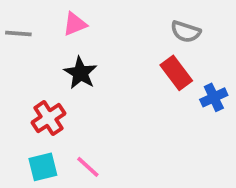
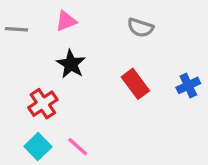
gray semicircle: (186, 32) -> (140, 28), moved
red rectangle: (176, 73) -> (135, 84), moved
cyan square: (43, 167) -> (38, 147), turned -30

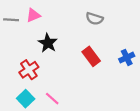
pink triangle: (66, 21) -> (33, 15), moved

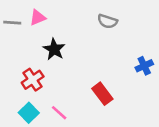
red rectangle: (91, 56) -> (102, 94), moved

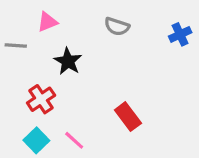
gray semicircle: (107, 21) -> (117, 27), moved
gray line: (12, 23) -> (16, 45), moved
blue cross: (144, 66) -> (180, 34), moved

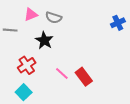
gray semicircle: (117, 27) -> (54, 18), moved
pink line: (74, 140) -> (62, 74), moved

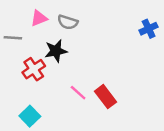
black star: (44, 40) -> (56, 51), turned 30
red cross: (27, 65) -> (34, 69), moved

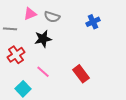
blue cross: (149, 29) -> (93, 22), moved
red cross: (34, 69) -> (16, 55), moved
pink line: (78, 93) -> (43, 72), moved

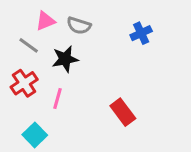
gray line: (10, 29) -> (29, 45), moved, turned 32
pink line: (43, 72) -> (58, 98), moved, turned 64

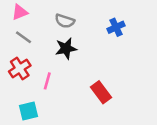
pink triangle: (45, 21) -> (20, 12), moved
black star: (65, 59) -> (66, 48), moved
cyan square: (35, 135) -> (28, 111), turned 30

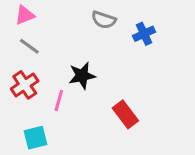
gray semicircle: (65, 21) -> (104, 20), moved
black star: (66, 48) -> (82, 76), moved

